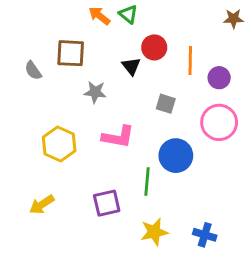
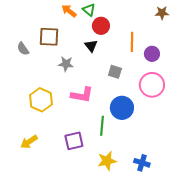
red circle: (154, 47) -> (101, 26), moved

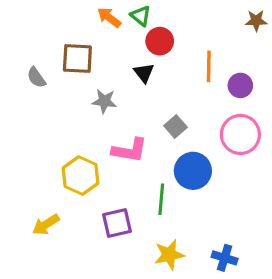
gray square: (115, 72) -> (175, 127), moved, turned 32
yellow hexagon: (41, 100) -> (81, 176), moved

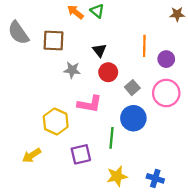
red circle: (160, 41) -> (108, 72), moved
gray semicircle: (36, 78) -> (18, 33), moved, size x1.6
gray square: (175, 127) -> (132, 88), moved

